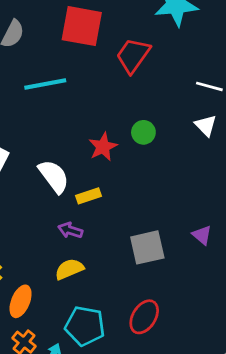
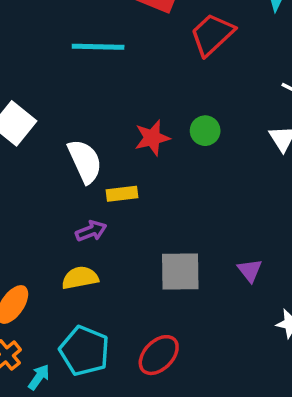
purple arrow: (70, 230) -> (91, 231), turned 130

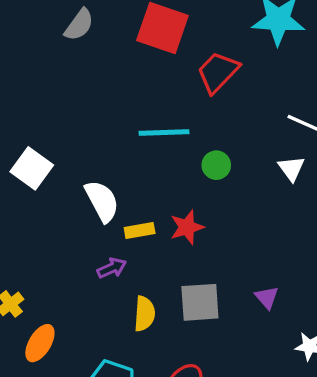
cyan line: (98, 47) -> (164, 133), moved
red star: (152, 138) -> (187, 227), moved
yellow semicircle: (80, 278) -> (144, 314), moved, turned 108

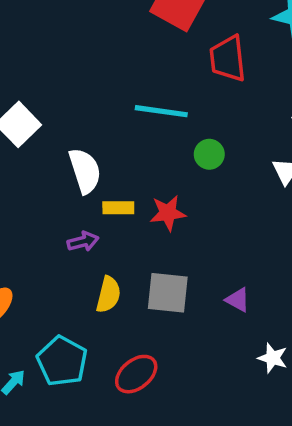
red trapezoid: (218, 72) -> (228, 59), turned -60
purple triangle: (267, 297) -> (238, 300), turned -30

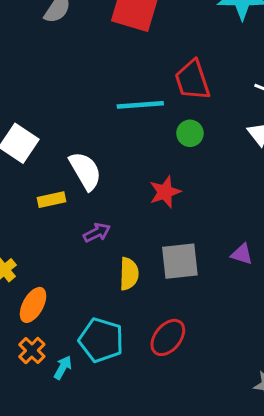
red trapezoid: (228, 59) -> (192, 80), moved
yellow rectangle: (118, 208) -> (52, 200), moved

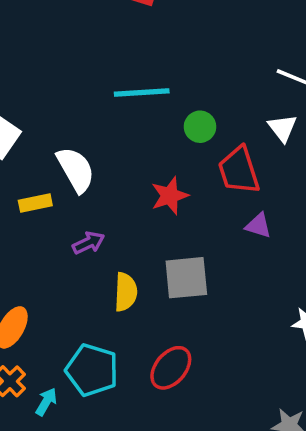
red trapezoid: (192, 80) -> (239, 170), moved
purple triangle: (242, 254) -> (258, 225), moved

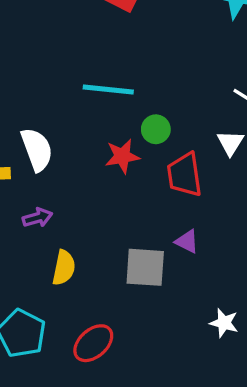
red star: (170, 196) -> (122, 156), moved
purple triangle: (258, 225) -> (187, 241), moved
gray square: (186, 278) -> (145, 267), moved

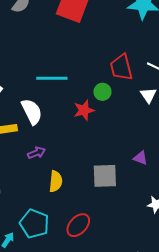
cyan line: (108, 90) -> (52, 78), moved
red trapezoid: (184, 175) -> (121, 67), moved
purple triangle: (187, 241) -> (140, 158), moved

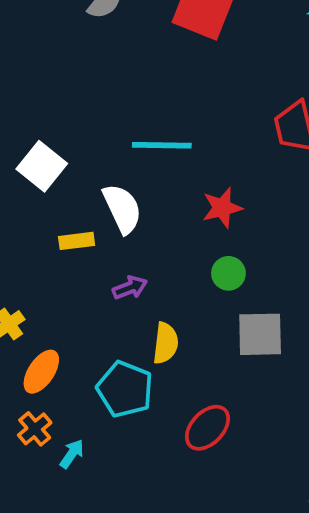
green circle: (102, 92) -> (228, 273), moved
cyan pentagon: (34, 224) -> (125, 389), moved

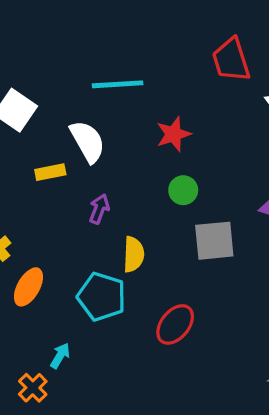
purple arrow: (130, 288) -> (99, 209), turned -44
orange cross: (35, 429) -> (33, 388), moved

